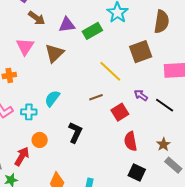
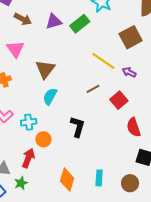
brown triangle: (54, 53) -> (45, 69), moved
purple arrow: (141, 95) -> (129, 72), moved
cyan cross: (29, 112) -> (29, 122), moved

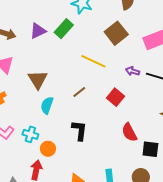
purple arrow: (129, 72) -> (133, 71), moved
brown line: (93, 89) -> (79, 92), moved
cyan cross: (29, 122) -> (30, 134), turned 35
red semicircle: (134, 127) -> (129, 132), moved

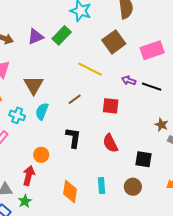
red square: (116, 97) -> (111, 106), turned -36
red semicircle: (129, 132) -> (110, 143), moved
cyan cross: (30, 134) -> (17, 115), moved

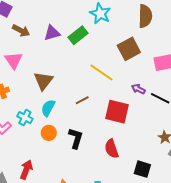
red square: (111, 106) -> (117, 112), size x1.4
cyan cross: (17, 115) -> (25, 118), moved
orange circle: (41, 155) -> (49, 133), moved

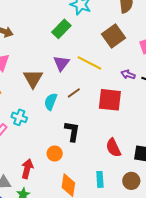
purple triangle: (52, 33) -> (61, 63), moved, turned -30
cyan semicircle: (48, 108) -> (51, 102), moved
orange circle: (49, 133) -> (55, 154), moved
red semicircle: (112, 149) -> (113, 148), moved

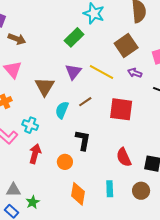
purple arrow: (128, 75) -> (135, 73), moved
red arrow: (27, 169) -> (35, 154), moved

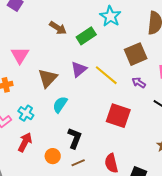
brown arrow: (17, 39) -> (58, 28), moved
brown line: (85, 102) -> (78, 163), moved

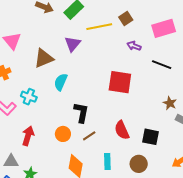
brown square: (136, 54) -> (126, 18), size x0.6
yellow line: (106, 75) -> (99, 27), moved, turned -40
brown triangle: (48, 78) -> (44, 58), turned 35
red arrow: (25, 142) -> (28, 136), moved

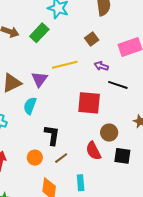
yellow line: (99, 27) -> (65, 65), moved
purple triangle: (73, 44) -> (39, 79), moved
black line: (162, 65) -> (118, 85), moved
brown circle: (139, 164) -> (109, 133), moved

